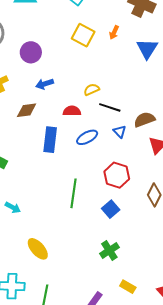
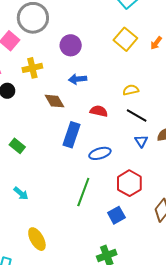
yellow semicircle: (92, 89) -> (131, 90), moved
brown diamond: (27, 110) -> (54, 101), turned 55
blue ellipse: (87, 137) -> (100, 153), moved

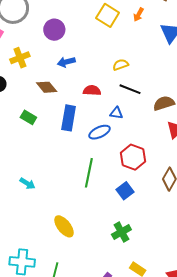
blue triangle: (141, 141) -> (116, 113), moved, turned -40
green rectangle: (17, 146) -> (28, 117), moved
yellow ellipse: (37, 239) -> (64, 226), moved

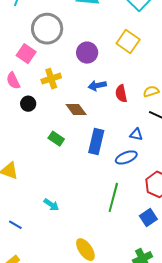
yellow square: (108, 15) -> (128, 41), moved
red semicircle: (92, 90) -> (121, 93), moved, turned -108
blue triangle: (116, 113) -> (136, 134), moved

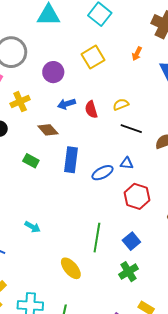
yellow square: (128, 41) -> (93, 57), turned 30
blue triangle: (136, 134) -> (127, 163), moved
green line: (113, 197) -> (97, 238), moved
blue square: (148, 217) -> (131, 241), moved

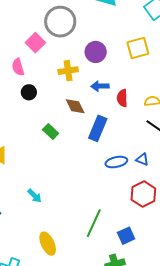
yellow cross: (20, 102) -> (68, 71), moved
blue rectangle: (71, 160) -> (98, 128), moved
yellow ellipse: (71, 268) -> (48, 244), moved

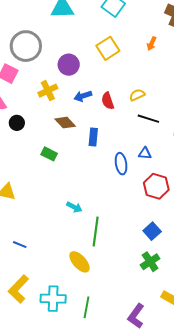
blue rectangle: (98, 128) -> (93, 137), size x0.7
blue ellipse: (116, 162) -> (121, 164), turned -70
cyan arrow: (35, 196) -> (74, 207), moved
green line: (94, 223) -> (96, 232), moved

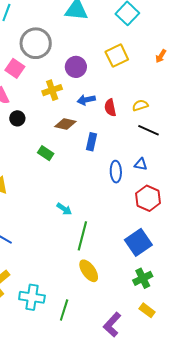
brown diamond: (65, 123) -> (65, 124), turned -40
blue square: (152, 231) -> (138, 242), size x1.5
yellow ellipse: (79, 262) -> (89, 271), moved
green cross: (150, 262) -> (143, 278), moved

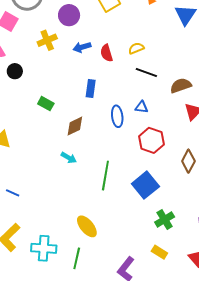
brown diamond: (65, 124) -> (75, 126), moved, turned -35
green line: (82, 236) -> (105, 176), moved
yellow ellipse: (89, 271) -> (87, 226), moved
green cross: (143, 278) -> (165, 219), moved

